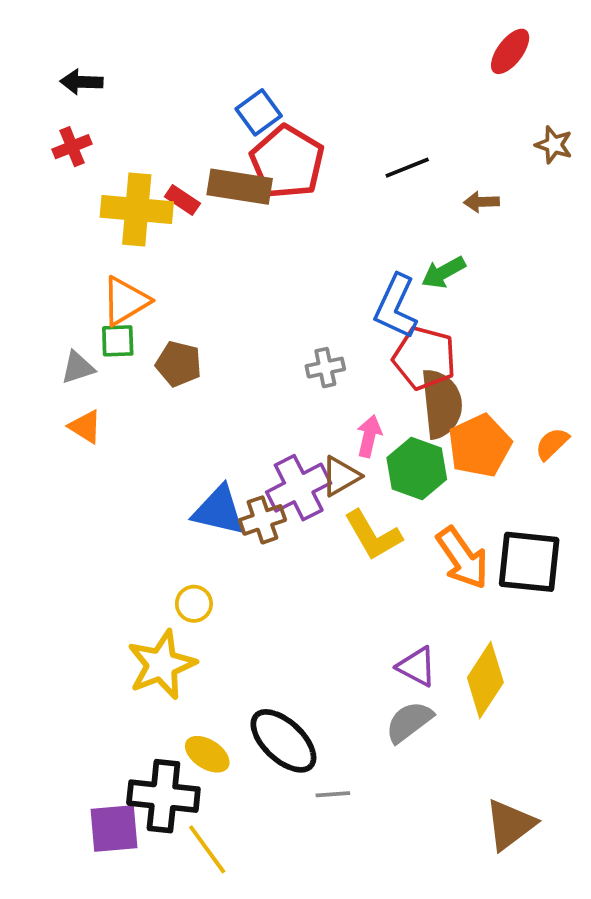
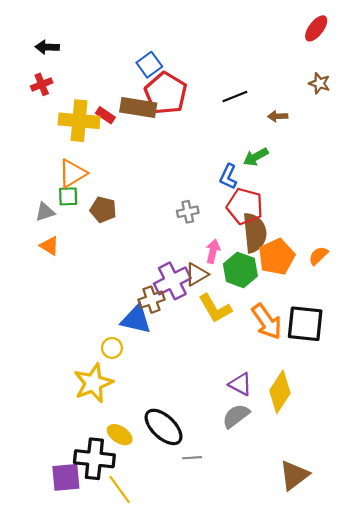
red ellipse: (510, 51) -> (316, 28), moved
blue L-shape: (396, 307) -> (228, 177), size x0.7
blue triangle: (219, 510) -> (136, 319), moved

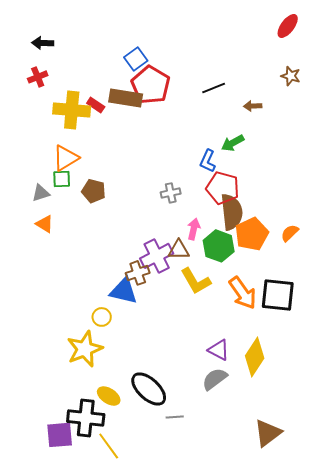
brown triangle: (196, 274) -> (179, 250), turned 30

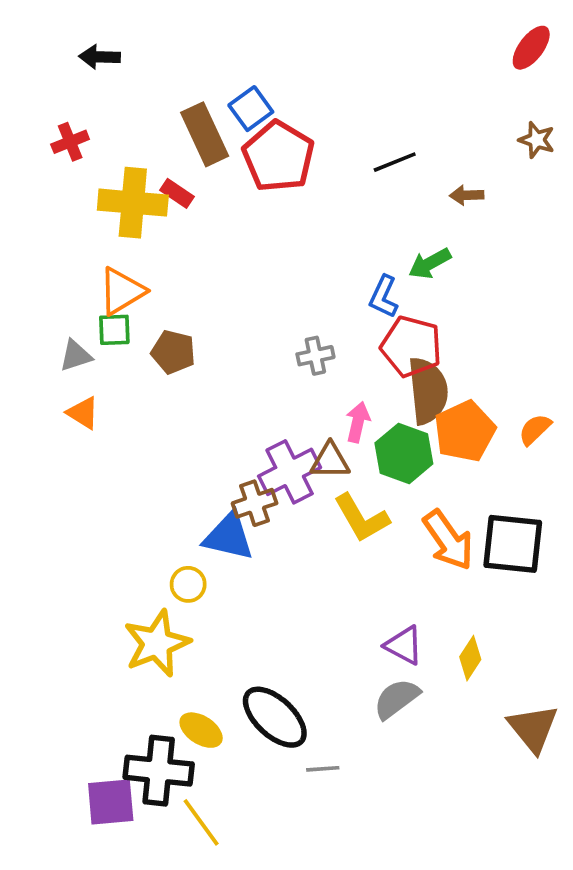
black arrow: (43, 43) -> (100, 57), moved
brown rectangle: (126, 98) -> (205, 134), moved, turned 56
yellow diamond: (255, 357) -> (470, 658), size x0.6
brown triangle: (268, 433) -> (533, 728), moved, turned -32

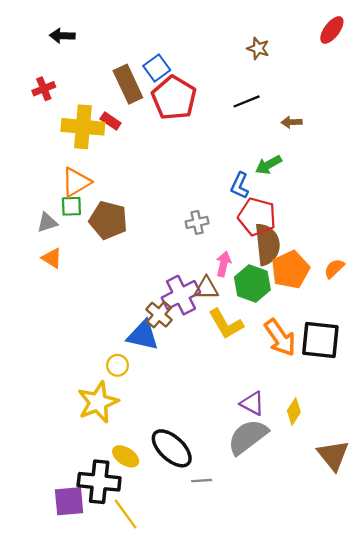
brown star: (537, 140) -> (258, 48), moved
brown pentagon: (173, 352) -> (108, 220), size x1.4
brown cross: (255, 503) -> (159, 315), turned -30
gray semicircle: (397, 699) -> (248, 437), size x1.4

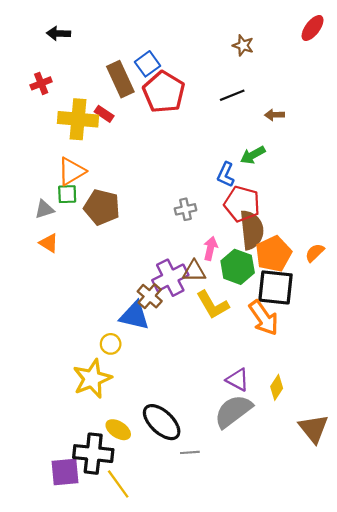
black square: (320, 340) -> (276, 287), moved

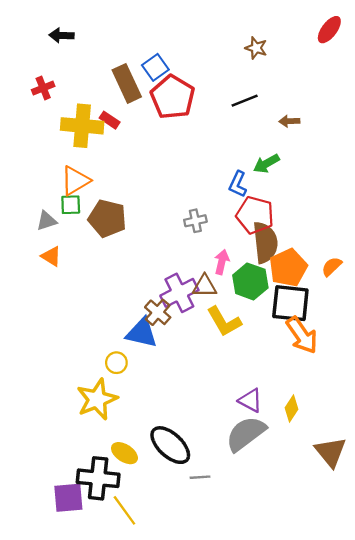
orange arrow: (264, 318) -> (302, 335), moved

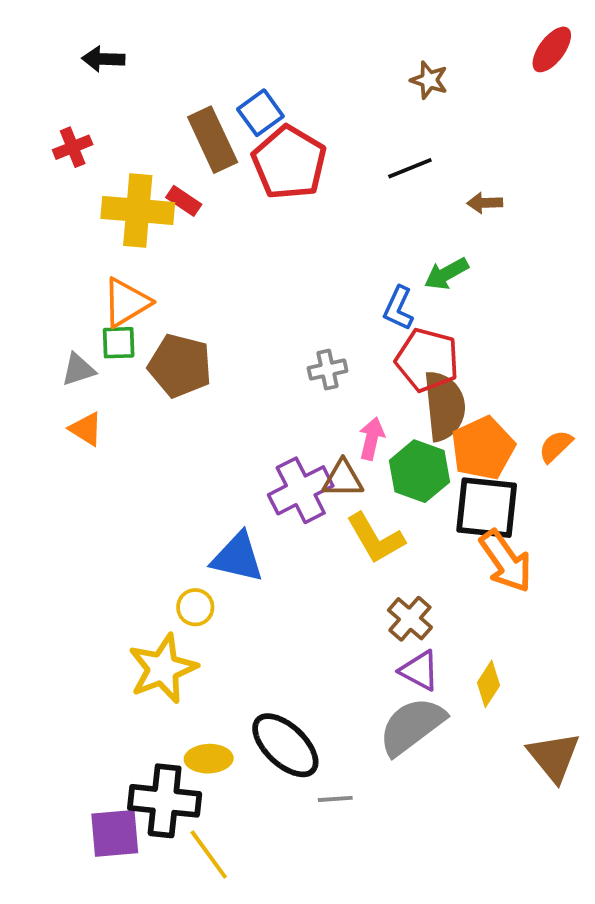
brown cross: (158, 312) -> (410, 619), moved
yellow ellipse: (124, 453) -> (209, 759), turned -35

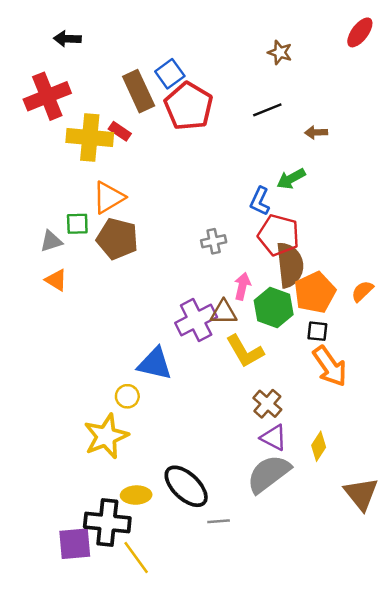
red cross: (73, 147) -> (47, 96), size x1.8
orange triangle: (126, 302) -> (109, 197), moved
black square: (487, 508) -> (317, 331), size x0.5

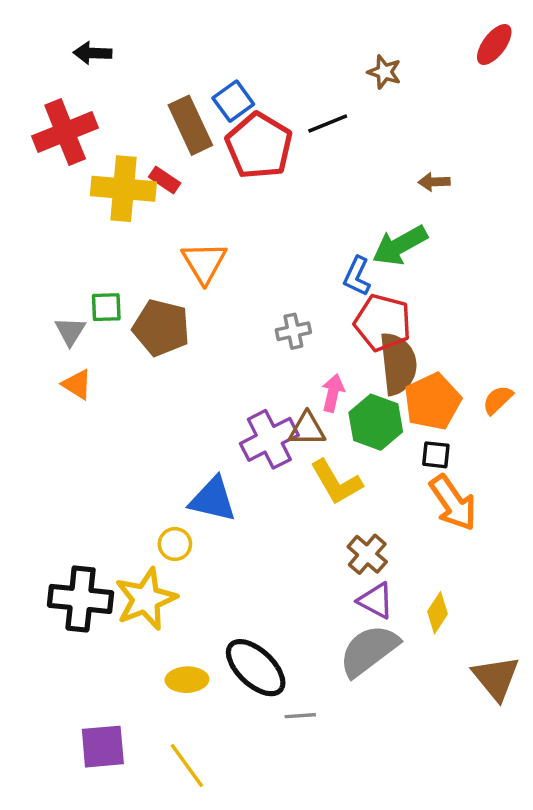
black line: (267, 110) -> (328, 123), moved
green arrow: (291, 179) -> (400, 245), size x1.4
orange triangle: (109, 197) -> (204, 263), moved, turned -30
gray triangle: (51, 241) -> (70, 331), turned -40
black cross: (107, 523) -> (81, 599), moved

